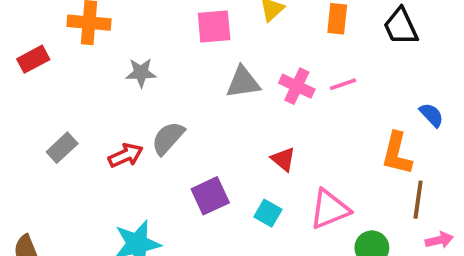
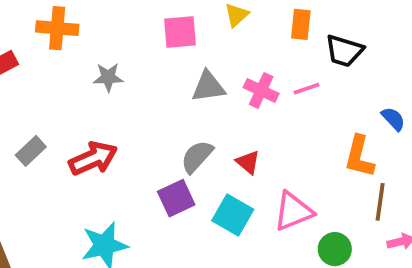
black trapezoid: (401, 26) -> (344, 51), moved, turned -48
gray semicircle: (168, 138) -> (197, 157), moved
red arrow: (126, 155) -> (93, 158), size x1.4
cyan square: (268, 213) -> (233, 215), size x1.5

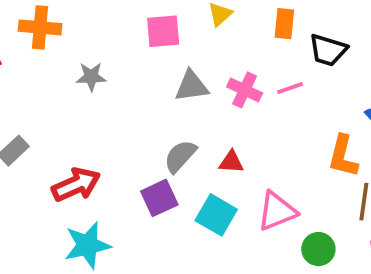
red arrow: (93, 158) -> (76, 185), moved
red triangle: (248, 162) -> (231, 162), turned -36

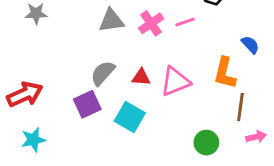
pink cross: (245, 90) -> (151, 23), turned 30
pink triangle: (277, 211) -> (175, 82), moved
cyan star: (87, 245) -> (33, 140), size x0.7

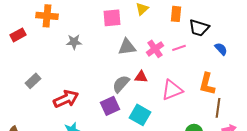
blue semicircle: (250, 45) -> (221, 49), moved
red triangle: (141, 77) -> (141, 77), moved

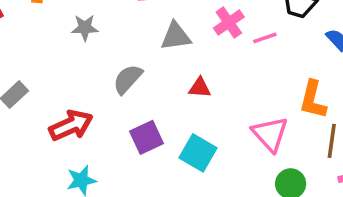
pink cross: (155, 49) -> (229, 23), moved
gray semicircle: (121, 84) -> (128, 79), moved
pink triangle: (172, 90) -> (270, 134), moved, turned -50

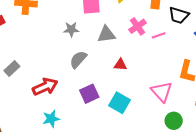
gray star: (85, 28) -> (71, 29), moved

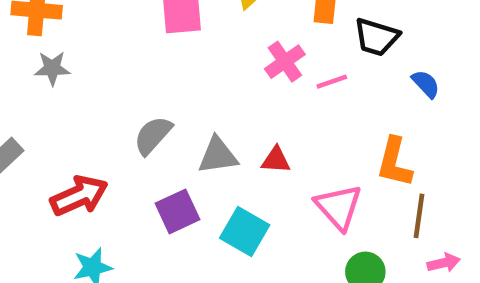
gray star: (71, 29) -> (52, 68), moved
gray triangle: (106, 34) -> (218, 155), moved
red triangle: (120, 65) -> (276, 160), moved

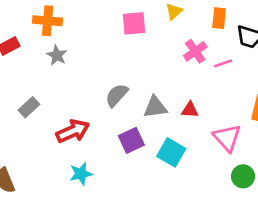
gray star: (52, 68) -> (57, 55), turned 30

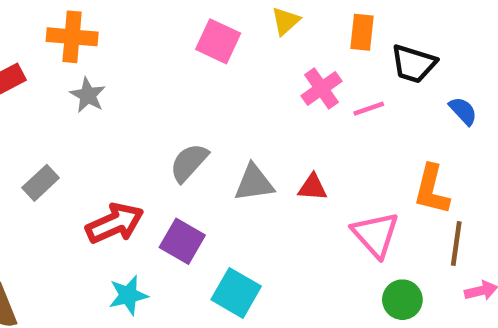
pink square: (134, 23) -> (218, 41), turned 30
purple square: (131, 140) -> (182, 241), moved, turned -35
cyan square: (171, 152) -> (236, 293), moved

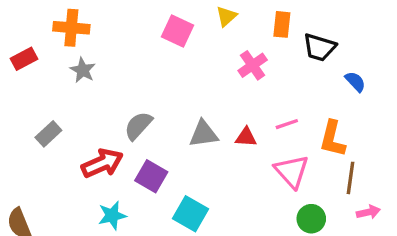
pink line: (369, 109) -> (287, 124), moved
gray semicircle: (189, 163) -> (138, 126), moved

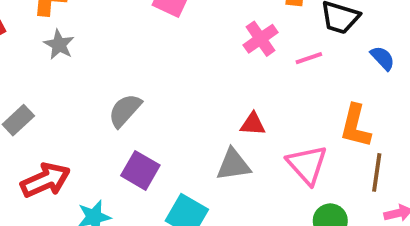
pink line: (287, 124) -> (309, 58), moved
gray triangle: (204, 134) -> (233, 165), moved
red arrow: (102, 163) -> (45, 180), moved

